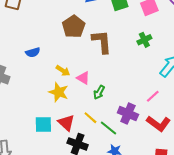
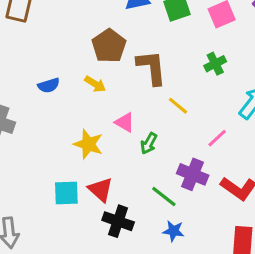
yellow arrow: (63, 71) -> (95, 84), moved
pink line: (153, 96) -> (217, 138), moved
yellow line: (90, 118) -> (178, 106), moved

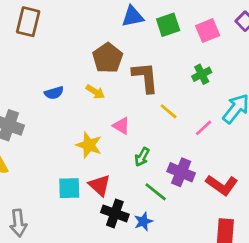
pink line: (217, 138) -> (204, 128), moved
green arrow: (149, 143) -> (142, 157), moved
blue star: (173, 231) -> (143, 221), moved, turned -30

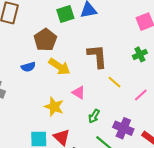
green square: (168, 25) -> (65, 14), moved
brown pentagon: (108, 58) -> (45, 40), moved
yellow arrow: (95, 92) -> (59, 67), size x1.5

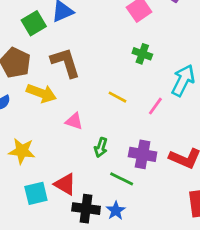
green cross: (140, 54) -> (142, 54), turned -32
brown L-shape: (97, 56) -> (66, 63), moved
yellow star: (54, 107) -> (22, 151), moved

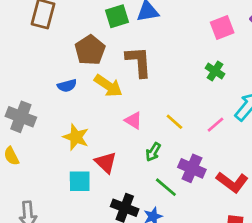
yellow line: (117, 97) -> (174, 122), moved
red triangle: (65, 184) -> (106, 162), moved

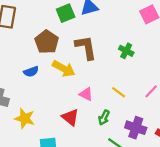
green cross: (215, 71) -> (126, 51), moved
yellow star: (76, 137) -> (25, 118), moved
red triangle: (106, 162) -> (70, 117), moved

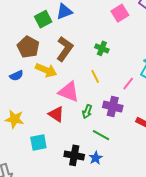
brown L-shape: (86, 47) -> (65, 49), turned 50
yellow line: (119, 92) -> (95, 76), moved, turned 32
pink triangle: (86, 94) -> (69, 92), size x1.6
purple cross: (136, 128) -> (113, 107), moved

